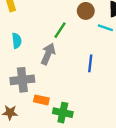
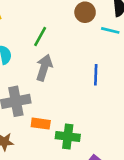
green line: (60, 30) -> (40, 36), moved

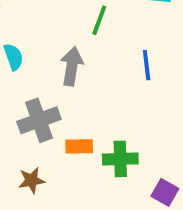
green line: (40, 36) -> (99, 20), moved

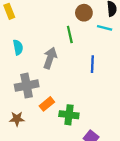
green line: (99, 20) -> (70, 35), turned -42
orange rectangle: (79, 146) -> (47, 104), turned -48

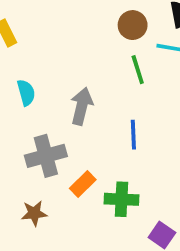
green line: (70, 35) -> (138, 70), moved
blue line: (92, 64) -> (133, 135), moved

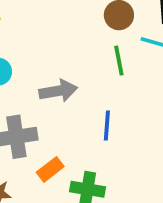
gray arrow: (82, 106) -> (58, 91), turned 60

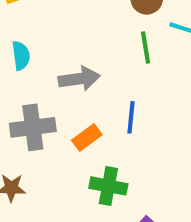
orange rectangle: (50, 169) -> (87, 137), moved

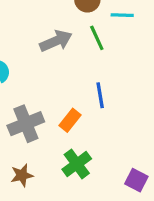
gray arrow: (79, 79) -> (56, 41), moved
green cross: (108, 186) -> (77, 164), moved, turned -32

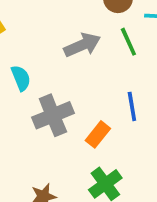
gray cross: (26, 124) -> (53, 115), moved

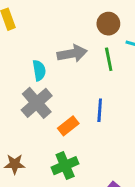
cyan semicircle: (21, 78) -> (39, 70), moved
gray cross: (53, 115) -> (37, 103), turned -32

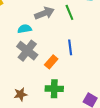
cyan semicircle: (39, 70) -> (25, 29), turned -80
green cross: (65, 166) -> (54, 89), turned 36

